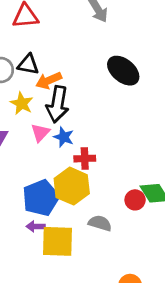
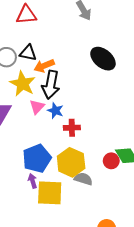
yellow star: (22, 103) -> (23, 84), size x1.4
yellow hexagon: (72, 186) -> (71, 162), moved
purple arrow: (36, 226) -> (33, 181), turned 72

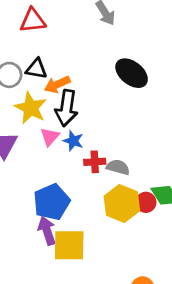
yellow hexagon: (71, 162) -> (122, 203), moved
gray semicircle: (83, 179) -> (118, 167), moved
purple arrow: (33, 181) -> (47, 231), size x1.5

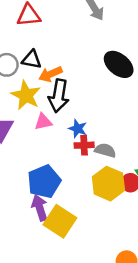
pink triangle: (50, 137) -> (43, 122), turned 36
blue star: (73, 141) -> (78, 129), moved
yellow square: (69, 245) -> (60, 221), turned 32

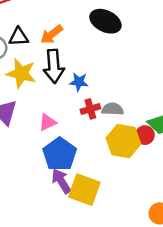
orange arrow: (50, 74) -> (52, 34), moved
pink triangle: (43, 122) -> (48, 122), moved
blue star: (78, 129) -> (79, 82), moved

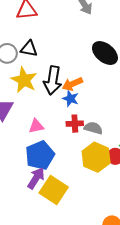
orange arrow: (52, 34) -> (72, 84), moved
purple arrow: (61, 181) -> (36, 178), turned 50

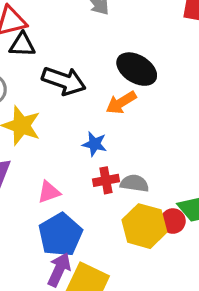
black triangle: (29, 49) -> (22, 45), moved
black arrow: (53, 80) -> (64, 81), moved, turned -72
orange arrow: (72, 84) -> (121, 103), moved

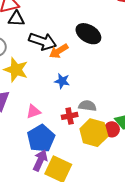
orange arrow: (121, 103) -> (59, 51), moved
red cross: (106, 180) -> (70, 116), moved

